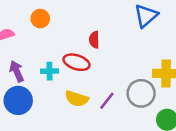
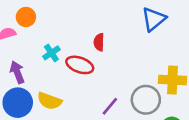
orange circle: (40, 19) -> (26, 17), moved
cyan cross: (49, 71) -> (51, 53), moved, turned -35
yellow semicircle: (77, 99) -> (49, 101), moved

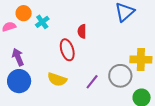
cyan cross: (51, 53) -> (42, 22), moved
red ellipse: (80, 65) -> (67, 50), turned 55
yellow semicircle: (49, 101) -> (57, 79), moved

